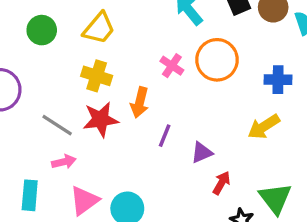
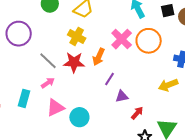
pink cross: (172, 66) -> (122, 39), size x1.5
purple triangle: (202, 153) -> (122, 96), moved
pink arrow: (64, 162) -> (48, 83), turned -32

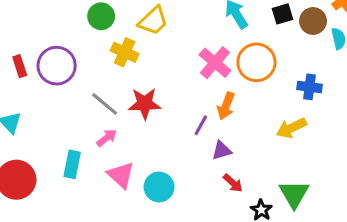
yellow cross: (77, 36) -> (125, 52), moved
orange arrow: (99, 57) -> (226, 106), moved
pink triangle: (55, 108) -> (121, 175), turned -48
red arrow: (137, 113) -> (233, 183), moved, turned 96

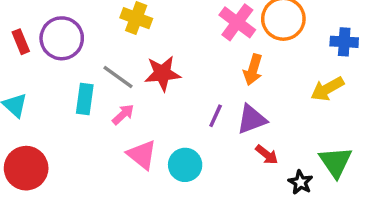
purple line: (201, 125) -> (216, 116), moved
purple triangle: (222, 150) -> (252, 119), size x1.4
cyan rectangle: (72, 164) -> (85, 99), moved

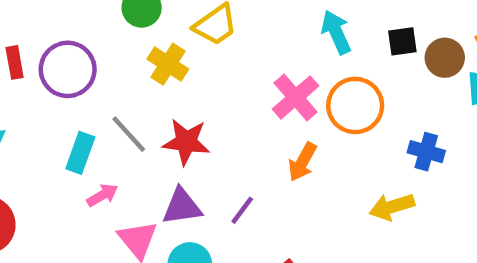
pink arrow: (123, 114) -> (102, 195), moved
purple triangle: (252, 119) -> (182, 207), moved

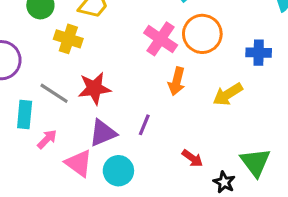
yellow arrow: (392, 207) -> (228, 94), moved

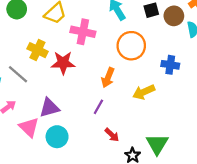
yellow cross: (68, 39) -> (37, 50), moved
pink cross: (161, 39) -> (83, 32), moved, turned -30
red star: (94, 88) -> (63, 63), moved
purple line: (144, 125) -> (98, 107), moved

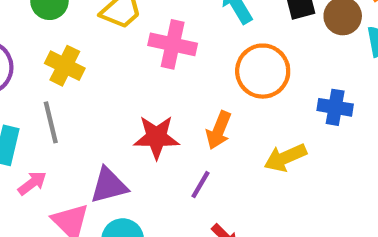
yellow cross: (37, 50) -> (65, 66), moved
red star: (63, 63) -> (156, 137), moved
gray line: (18, 74) -> (51, 122), turned 35

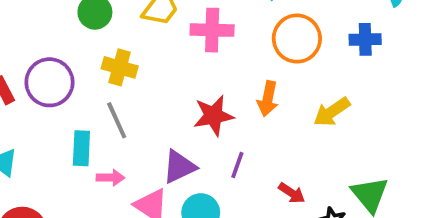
blue cross: (335, 107) -> (365, 39), moved
pink arrow: (32, 183) -> (111, 178), turned 48
purple line: (201, 185) -> (237, 165), moved

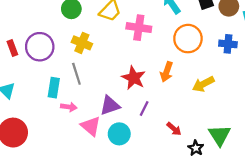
red star: (213, 116) -> (134, 78), turned 30

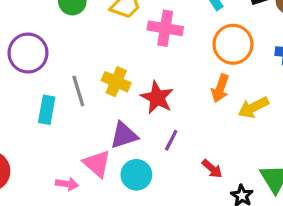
yellow cross: (82, 43) -> (116, 82), moved
orange arrow: (167, 72) -> (220, 88), moved
pink arrow: (69, 107) -> (67, 184), moved

